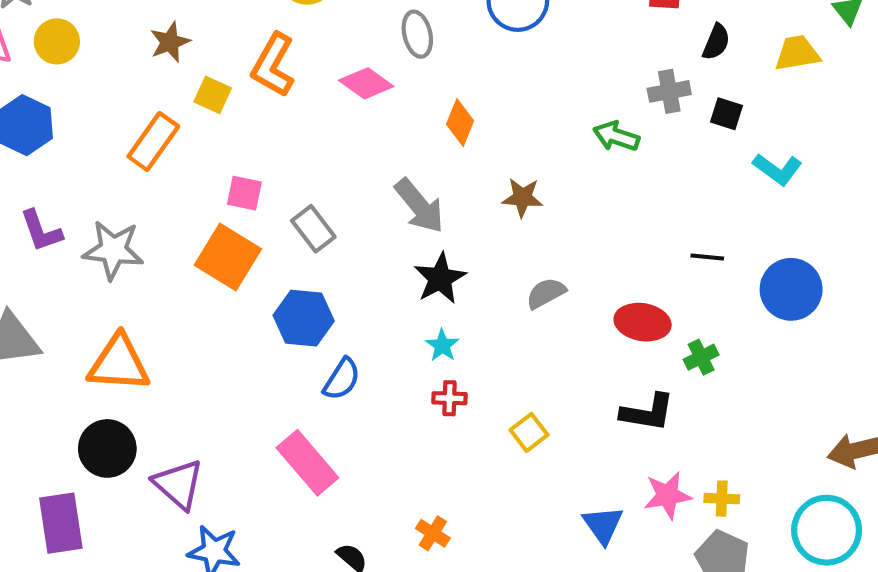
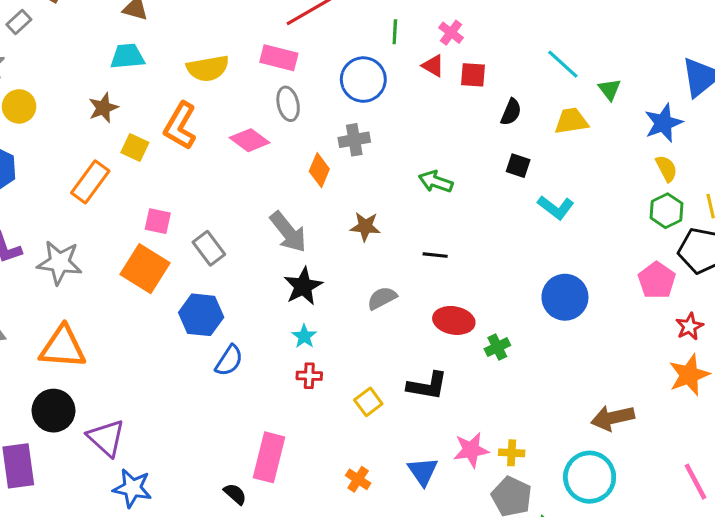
gray cross: (669, 91) -> (354, 140), moved
black line: (707, 257) -> (435, 255), moved
black L-shape: (647, 412) -> (427, 386), moved
pink rectangle: (307, 463) -> (269, 457), moved, turned 54
orange cross: (433, 533) -> (358, 479), moved

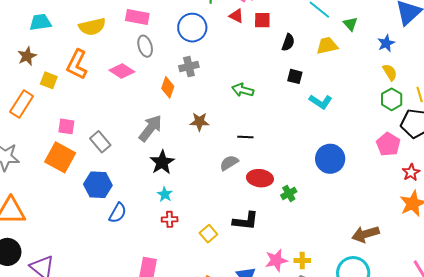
blue star: (663, 123) -> (386, 43), size x0.7
gray arrow: (288, 232) -> (150, 128), turned -100
gray semicircle: (382, 298) -> (229, 163), moved

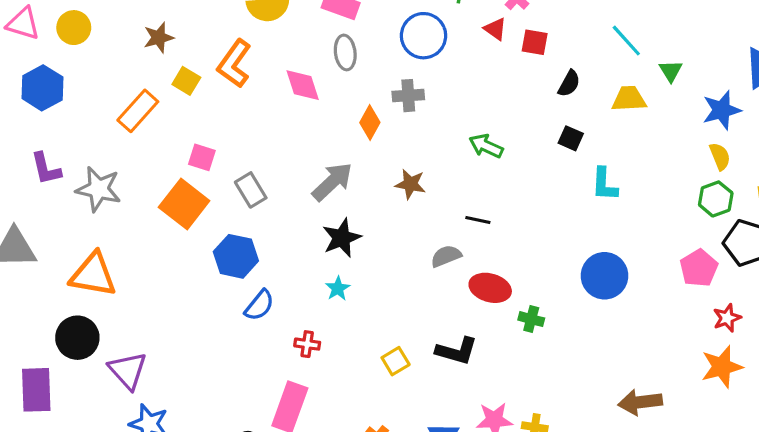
blue star: (386, 43) -> (722, 110), size x1.4
pink diamond: (122, 71) -> (303, 85), turned 30
cyan L-shape: (321, 102) -> (604, 184), turned 50
green cross: (289, 193) -> (531, 319), turned 35
red cross: (170, 219) -> (307, 344), moved

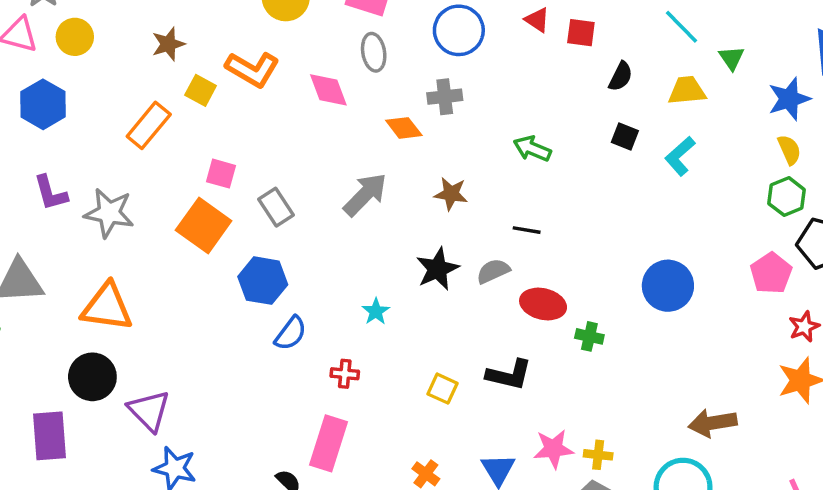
orange L-shape: (234, 64) -> (252, 69), turned -93
orange diamond: (370, 123) -> (404, 128), turned -64
cyan L-shape: (604, 184) -> (680, 156), moved, turned 48
black star: (342, 238) -> (437, 269), moved
yellow square: (396, 361) -> (443, 389), turned -32

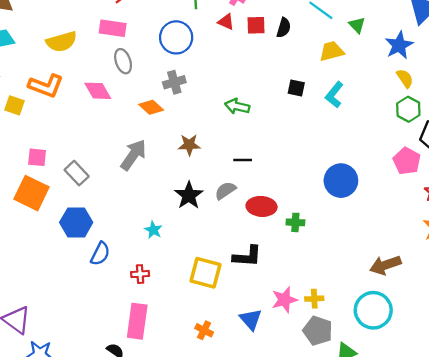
black semicircle: (621, 76) -> (284, 28), moved
yellow square: (443, 389) -> (205, 273), size x1.6

